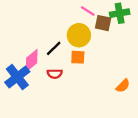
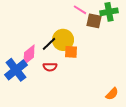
yellow circle: (79, 35) -> (63, 40), moved
orange semicircle: (123, 86) -> (112, 94), moved

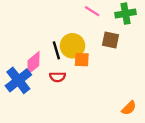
brown square: (94, 21) -> (111, 40), moved
black line: (49, 44) -> (56, 50), turned -63

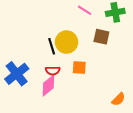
orange square: (82, 60) -> (79, 67), moved
pink diamond: (33, 63) -> (48, 86), moved

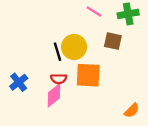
orange square: (79, 67) -> (88, 75), size x1.6
blue cross: (17, 74) -> (19, 82), size x0.7

